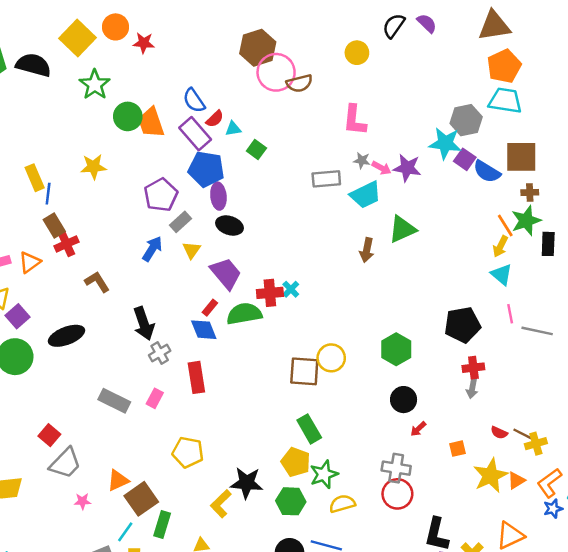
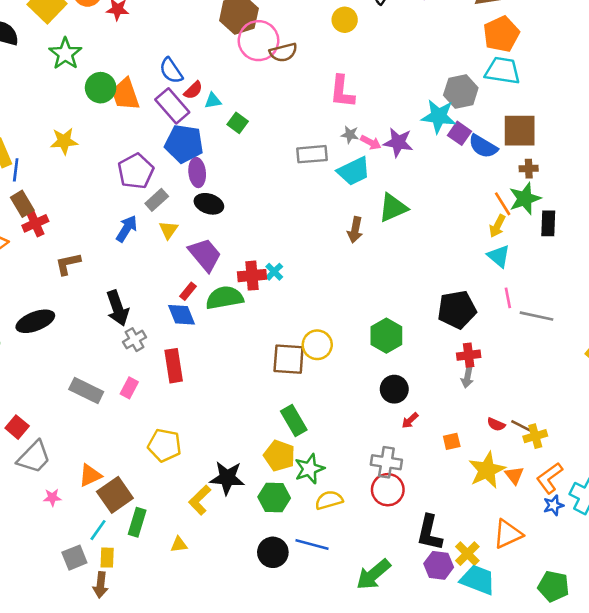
brown L-shape: (97, 282) -> (68, 264), turned -70
orange triangle: (516, 480) -> (514, 475), turned -36

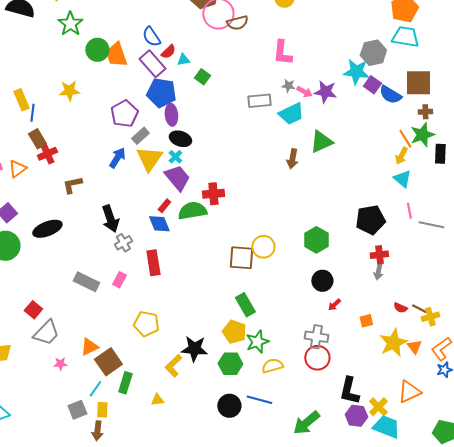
yellow triangle: (168, 230) -> (149, 159), size x1.8
cyan cross: (274, 272) -> (175, 157), moved

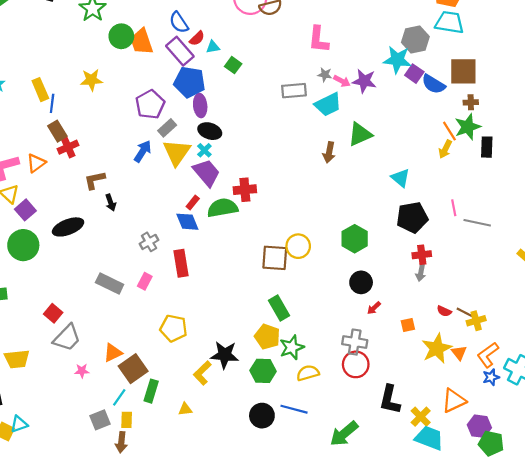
cyan triangle: (402, 179) -> (400, 178), moved
black arrow: (110, 219) -> (111, 202), moved, size x0.6
purple hexagon: (356, 416) -> (479, 426), moved

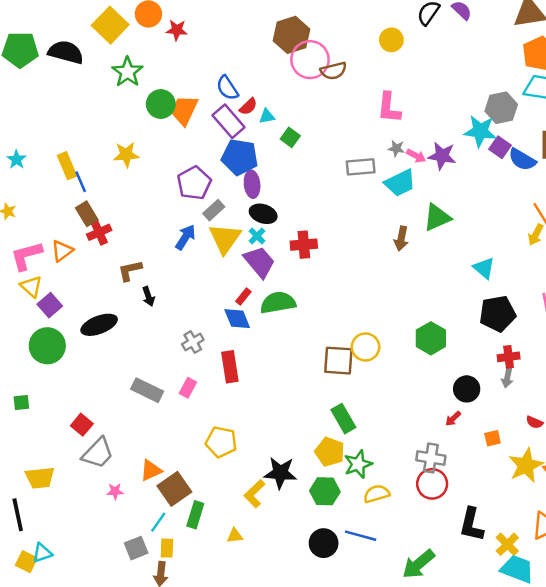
orange trapezoid: (142, 42) -> (184, 110), turned 44
blue line: (52, 103) -> (81, 182), turned -30
red cross: (245, 190) -> (304, 245), moved
black circle: (361, 282) -> (467, 389), moved

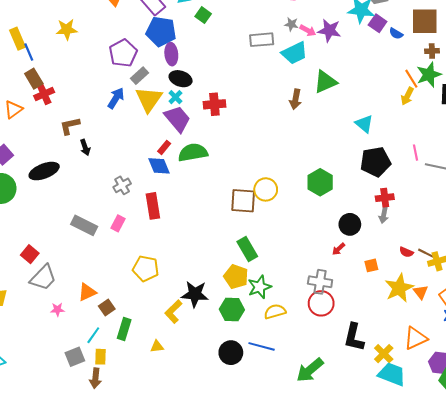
blue semicircle: (522, 160) -> (396, 34), size x0.6
brown square: (174, 489) -> (107, 307), size x0.6

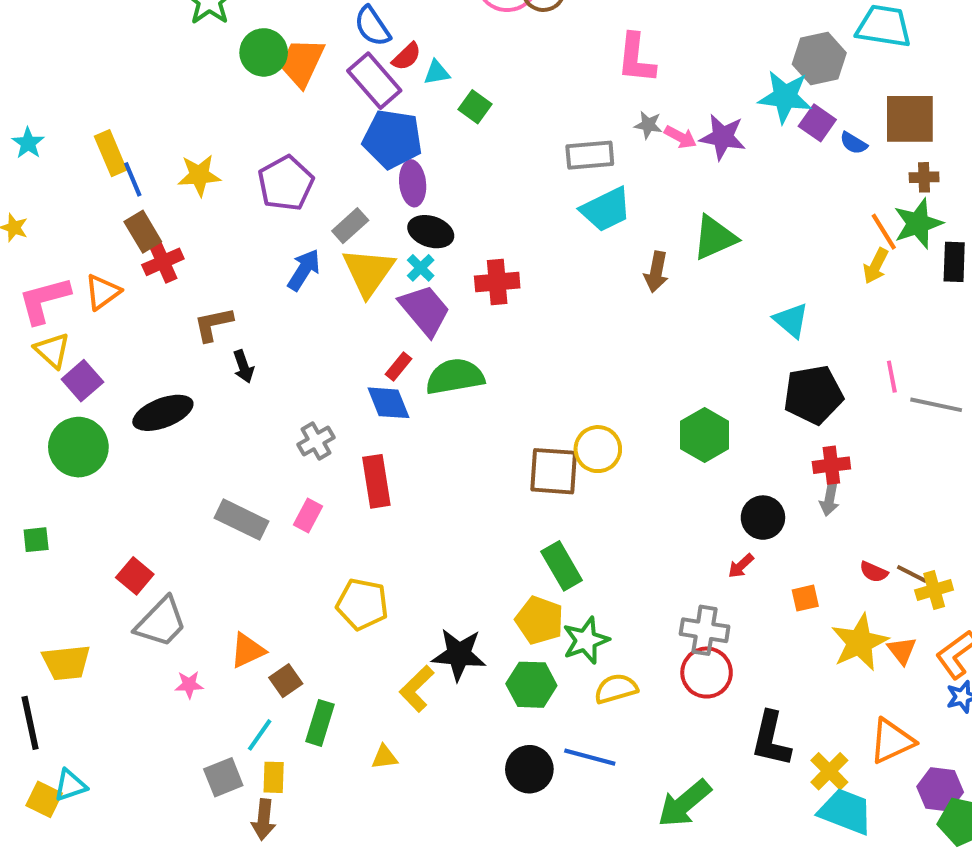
yellow star: (67, 29) -> (199, 175), moved
purple pentagon: (123, 53) -> (286, 183), moved
cyan trapezoid: (294, 53) -> (606, 209), moved

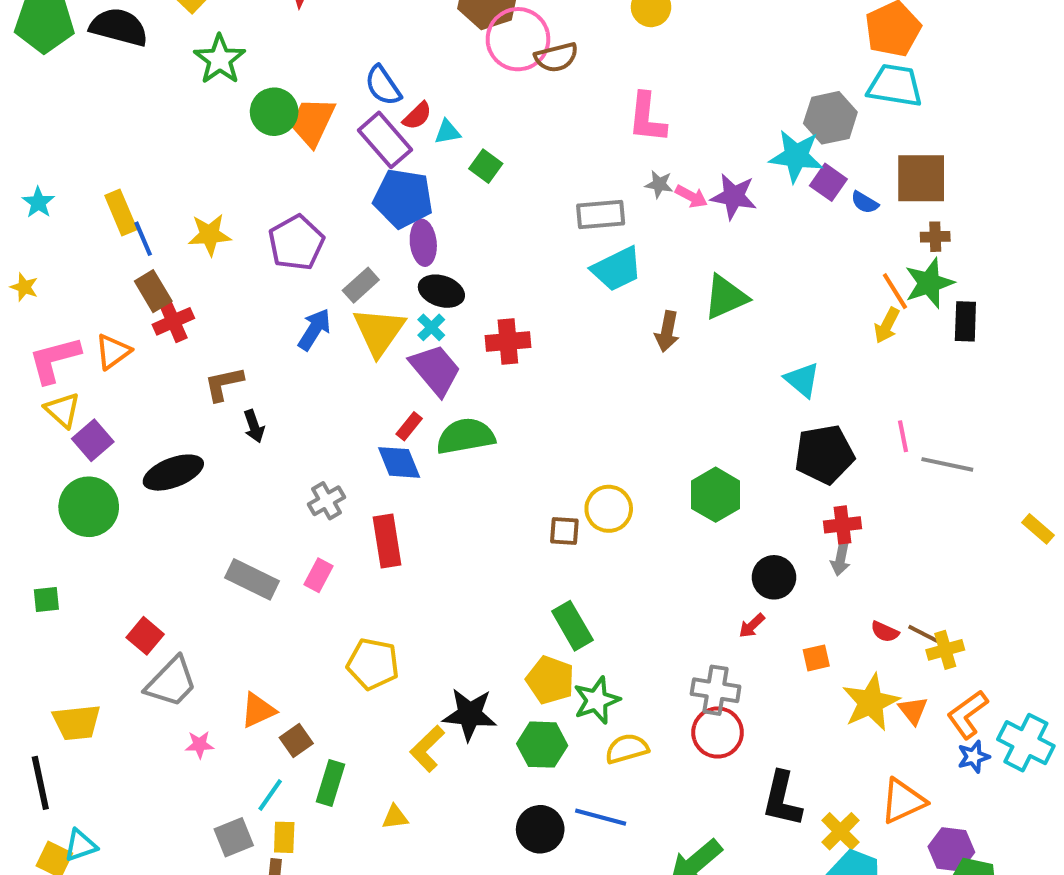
brown square: (554, 471) -> (564, 531), size x0.6

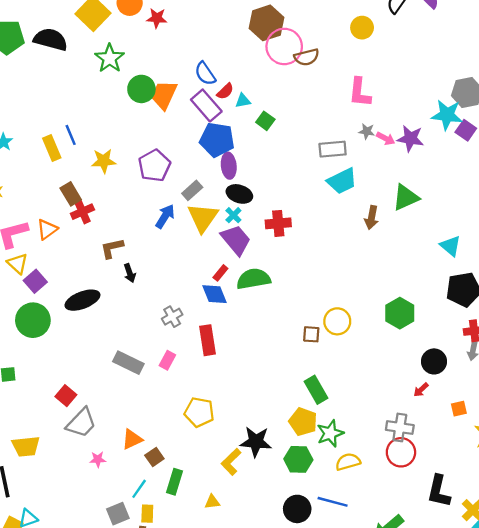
blue line: (143, 239) -> (71, 135), moved

